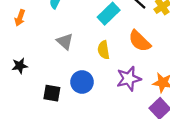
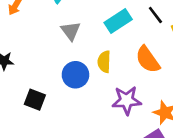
gray triangle: (65, 41) -> (71, 31), moved
blue circle: (82, 82) -> (75, 75), moved

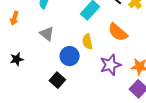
gray triangle: (71, 31) -> (47, 34), moved
black square: (35, 100) -> (57, 80), moved, turned 35

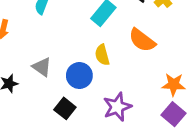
gray triangle: (47, 34) -> (42, 67), moved
purple star: (110, 65) -> (117, 107), moved

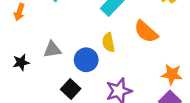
gray triangle: (42, 67) -> (52, 49), turned -48

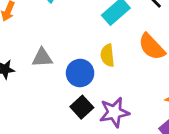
black square: (71, 89) -> (82, 107), moved

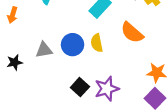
blue circle: (80, 73) -> (73, 45), moved

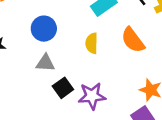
blue circle: (73, 45) -> (44, 29), moved
gray triangle: (44, 50) -> (45, 63), moved

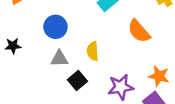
yellow semicircle: (92, 43) -> (93, 51), moved
purple star: (92, 96) -> (121, 87), moved

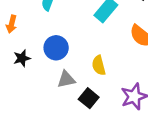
black star: (13, 46) -> (22, 58), moved

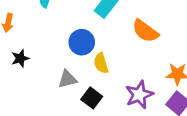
blue circle: (56, 48) -> (82, 42), moved

